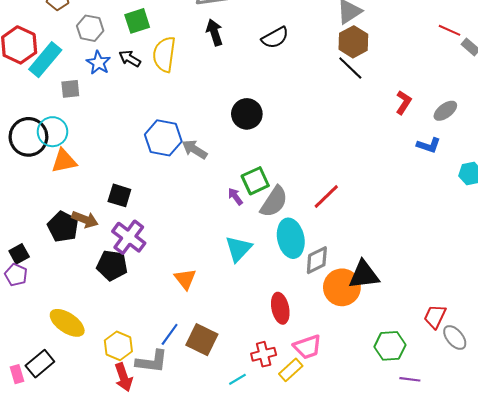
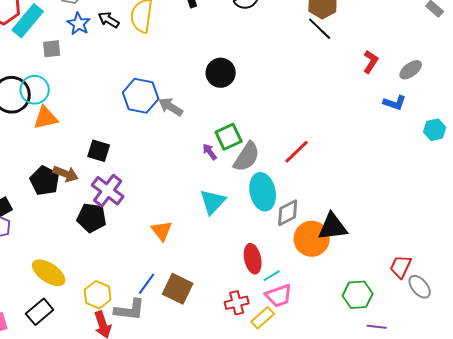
black rectangle: (40, 364) -> (40, 312), moved
cyan line: (237, 379) -> (272, 276), moved

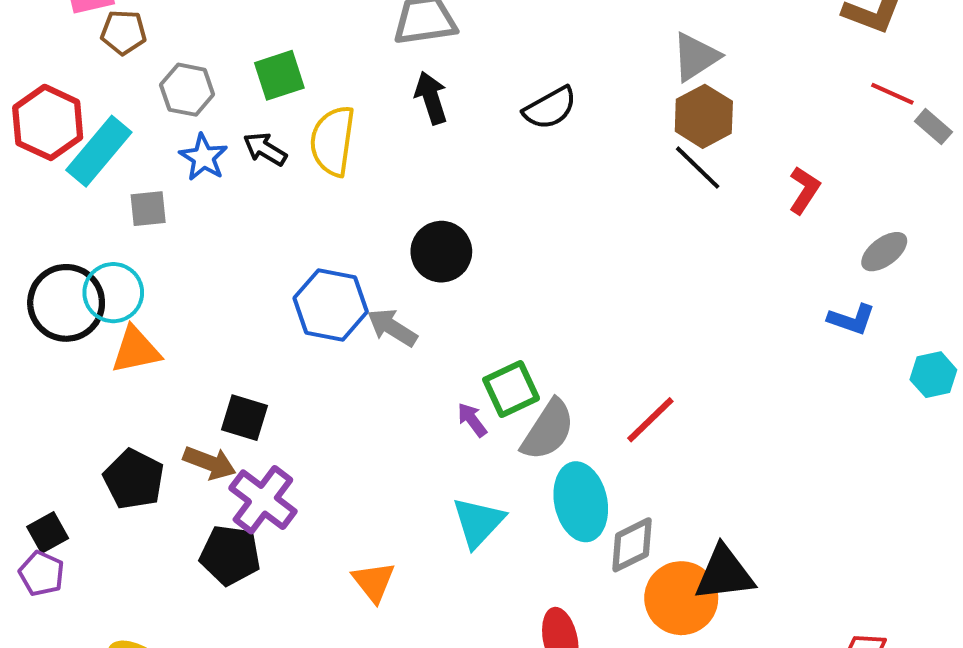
red L-shape: (371, 62) -> (804, 190), moved
black circle: (221, 73) -> (441, 252), moved
brown arrow: (66, 174) -> (210, 463), moved

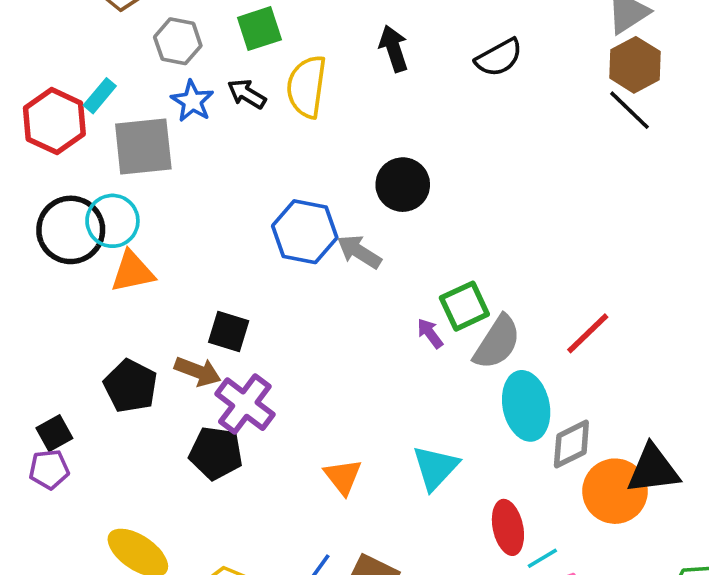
red hexagon: (48, 122) -> (54, 121), moved
cyan rectangle: (99, 151) -> (100, 96), size x0.6
gray square: (148, 209) -> (143, 146), size x1.8
cyan triangle: (478, 522) -> (435, 468), moved
purple pentagon: (42, 574) -> (49, 469), turned -30

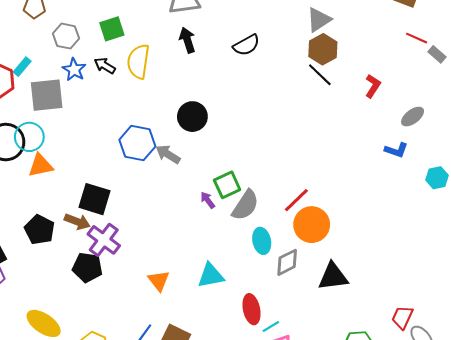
black square: (229, 332) -> (95, 199), size x1.4
cyan ellipse: (526, 406) -> (262, 241), size x0.7
cyan triangle: (435, 468) -> (211, 276), turned 36
orange circle: (615, 491) -> (312, 225), moved

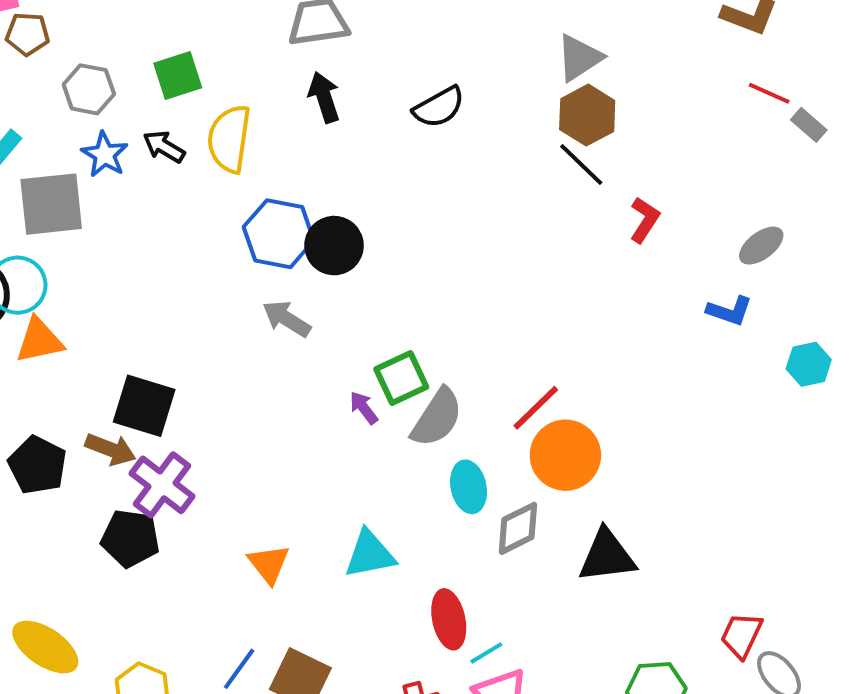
red L-shape: (373, 86) -> (645, 220), moved
blue hexagon: (137, 143) -> (279, 234), moved

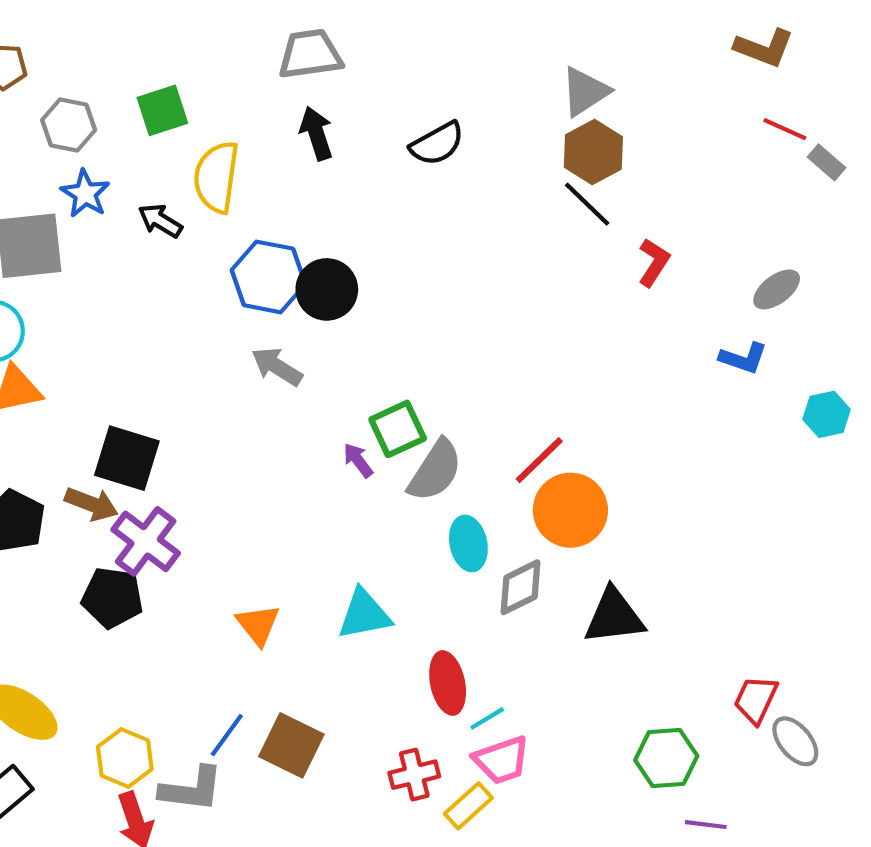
black arrow: (164, 147) -> (160, 221), moved

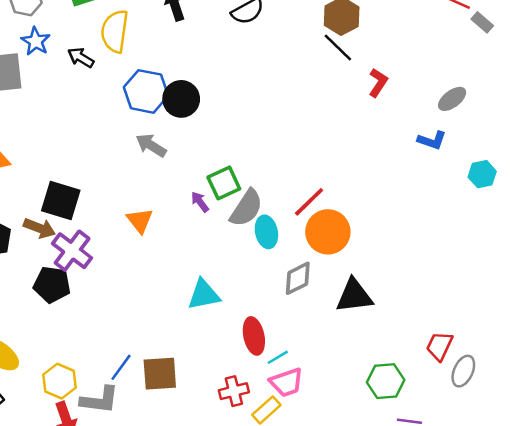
cyan ellipse: (468, 543) -> (266, 232), moved
orange triangle: (258, 625) -> (140, 221), moved
gray ellipse: (795, 741) -> (463, 371), turned 64
brown square: (291, 745) -> (160, 374), turned -30

